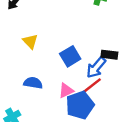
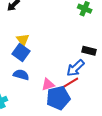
black rectangle: (109, 55) -> (89, 51), moved
blue square: (70, 56) -> (21, 53), moved, turned -30

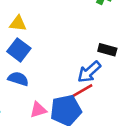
yellow triangle: (23, 40) -> (18, 23), moved, turned -48
pink triangle: (48, 84) -> (38, 110), moved

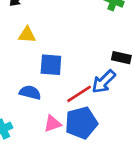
blue square: (19, 50) -> (51, 65), moved, turned -30
red line: (81, 92) -> (79, 94), moved

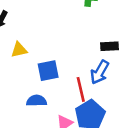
red line: (79, 94) -> (81, 89), turned -55

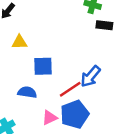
black rectangle: (109, 46) -> (104, 25), moved
red line: (81, 89) -> (70, 89), turned 60

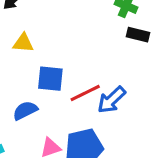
red line: (70, 89) -> (85, 93), moved
blue semicircle: (27, 92) -> (25, 110), turned -42

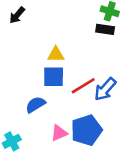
black rectangle: (138, 35) -> (105, 29), moved
yellow triangle: (23, 43) -> (56, 55), moved

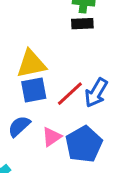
yellow triangle: (56, 55) -> (31, 64), size x1.5
pink triangle: (59, 133) -> (52, 137), moved

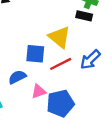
yellow triangle: (31, 64) -> (59, 37), moved, turned 35
blue arrow: (96, 93) -> (90, 60), moved

